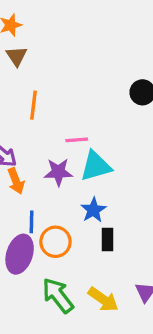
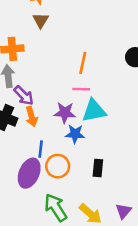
orange line: (34, 105) -> (83, 63), moved
blue star: (93, 210) -> (75, 134), moved, turned 30

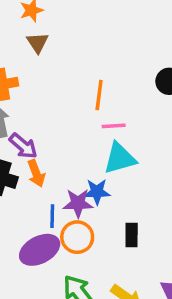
pink line: (81, 89) -> (114, 126), moved
purple star: (65, 113) -> (78, 203), moved
purple ellipse: (29, 173) -> (40, 250), turned 44

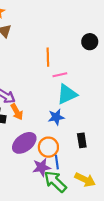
purple star: (78, 203) -> (42, 167), moved
blue line: (52, 216) -> (57, 162), moved
purple ellipse: (40, 250) -> (24, 143), moved

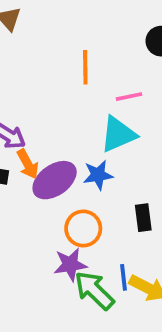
pink line: (60, 75) -> (129, 97), moved
purple ellipse: (24, 143) -> (55, 180), moved
blue line: (57, 162) -> (123, 277), moved

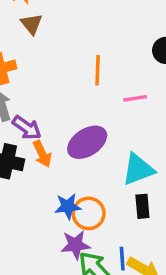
cyan triangle: (118, 134) -> (138, 169), moved
blue star: (98, 175) -> (68, 206), moved
purple ellipse: (55, 180) -> (87, 142), moved

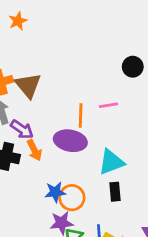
brown triangle: (32, 24) -> (28, 85), moved, size x1.5
orange line: (98, 70) -> (81, 115), moved
purple ellipse: (87, 142) -> (70, 141), turned 44

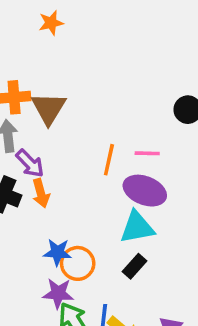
purple ellipse: (70, 141) -> (145, 191), moved
black rectangle: (115, 192) -> (134, 266), turned 36

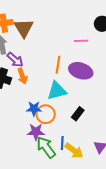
pink line: (147, 153) -> (81, 41), moved
orange line: (109, 160) -> (58, 65), moved
cyan triangle: (137, 227) -> (57, 91), moved

